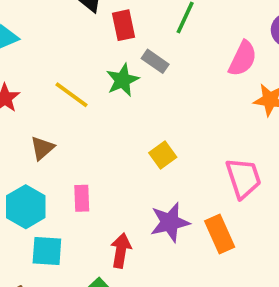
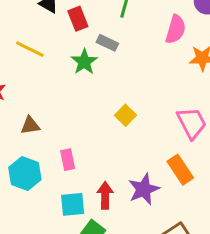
yellow line: (72, 95) -> (30, 49), moved
brown triangle: (42, 148) -> (30, 125), turned 42
purple star: (170, 222) -> (144, 189), moved
cyan square: (47, 251) -> (73, 204), moved

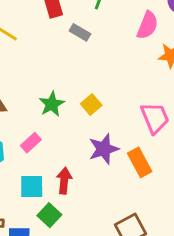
green star: (84, 62) -> (52, 104), moved
pink rectangle: (68, 160) -> (31, 143), turned 54
purple star: (144, 189) -> (104, 149), moved

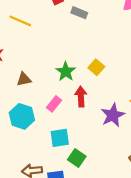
purple star: (104, 149) -> (113, 115), moved
red arrow: (64, 181) -> (81, 97), moved

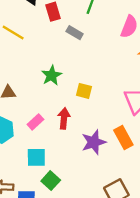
yellow square: (96, 67) -> (84, 91), turned -35
green star: (66, 72) -> (52, 75), moved

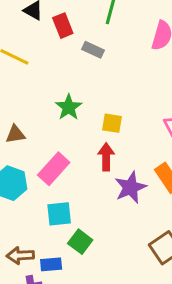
red arrow: (64, 118) -> (106, 157), moved
pink rectangle: (35, 122) -> (54, 169), size x1.5

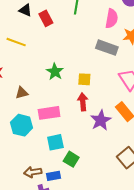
gray rectangle: (93, 50) -> (107, 48), moved, size x1.5
pink rectangle: (54, 169) -> (49, 113), turned 45

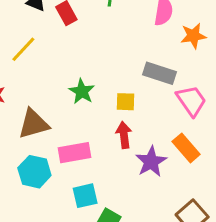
yellow line: (16, 42) -> (23, 49), turned -66
gray rectangle: (107, 48) -> (159, 73), moved
brown triangle: (22, 93) -> (34, 124), size x1.6

